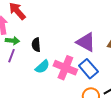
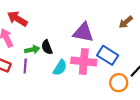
green arrow: (12, 41) -> (32, 50), moved
purple triangle: (86, 42) -> (83, 32), moved

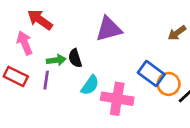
purple triangle: (83, 32) -> (109, 29), moved, turned -30
pink cross: (84, 62) -> (117, 99), moved
orange circle: (119, 83) -> (169, 84), moved

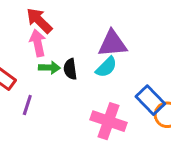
pink arrow: (25, 43) -> (38, 43), moved
purple line: (46, 80) -> (27, 105), moved
cyan semicircle: (90, 85) -> (106, 67), moved

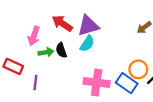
red arrow: (39, 21) -> (62, 23), moved
pink arrow: (38, 43) -> (34, 36), turned -138
blue rectangle: (150, 100) -> (127, 83), moved

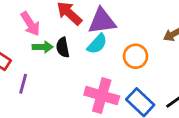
pink arrow: (34, 36) -> (30, 24), turned -60
orange circle: (138, 69) -> (136, 56), moved

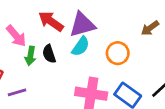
green arrow: (43, 47) -> (30, 56), turned 108
purple line: (23, 84) -> (17, 92), turned 66

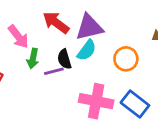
black semicircle: (49, 54) -> (64, 59), moved
purple line: (17, 92) -> (54, 71), moved

